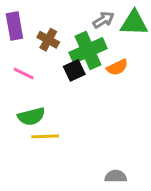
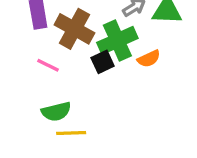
brown cross: (48, 40) -> (74, 29), size x1.6

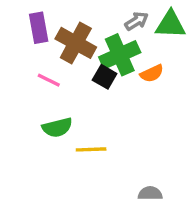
black square: (103, 62) -> (105, 77), turned -35
yellow line: (71, 133) -> (91, 149), moved

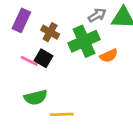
purple rectangle: (39, 28) -> (21, 20), turned 35
brown cross: (76, 43) -> (50, 32), size x0.6
black square: (105, 77) -> (44, 58), moved

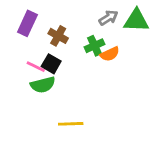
green cross: (84, 41) -> (94, 46), size x0.6
orange semicircle: (109, 56) -> (110, 54), moved
green semicircle: (36, 97) -> (43, 85), moved

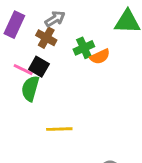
gray arrow: (108, 18) -> (55, 19), moved
green semicircle: (43, 85) -> (30, 88), turned 120

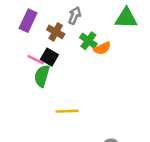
gray arrow: (55, 19) -> (75, 16), moved, turned -36
green cross: (84, 48) -> (88, 41), turned -30

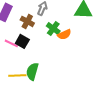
green semicircle: (42, 76) -> (32, 71), moved
yellow line: (67, 111) -> (17, 75), moved

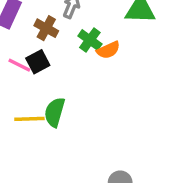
black square: (22, 41) -> (38, 62), turned 32

